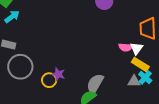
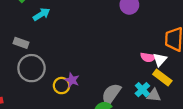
cyan arrow: (12, 17) -> (42, 14), moved
cyan cross: (145, 77) -> (142, 90), moved

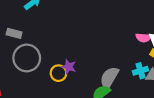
cyan cross: (142, 90) -> (140, 71), turned 32

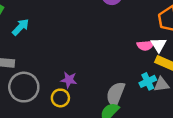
purple star: (69, 67) -> (69, 80), moved

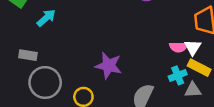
purple star: (69, 80) -> (109, 66), moved, size x1.5
cyan cross: (148, 81) -> (178, 75), moved

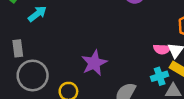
gray rectangle: (28, 55) -> (18, 48), turned 70
purple star: (109, 66) -> (94, 63), turned 30

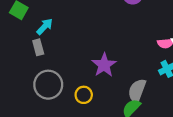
gray rectangle: (18, 48) -> (38, 47), moved

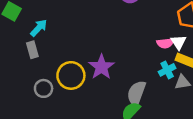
gray circle: (48, 85) -> (44, 88), size x0.6
yellow circle: (84, 95) -> (71, 75), moved, size x1.5

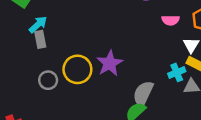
cyan arrow: (39, 28) -> (38, 24), moved
pink semicircle: (165, 43) -> (171, 20), moved

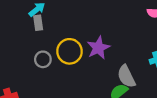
gray semicircle: (143, 94) -> (126, 76), turned -55

